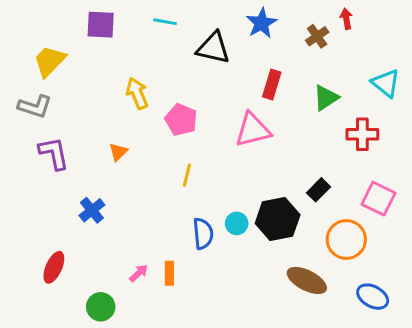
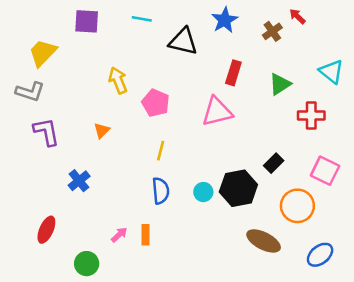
red arrow: (346, 19) -> (297, 16), turned -36
blue semicircle: (203, 234) -> (161, 191), moved
blue ellipse: (373, 297) -> (320, 255), turned -68

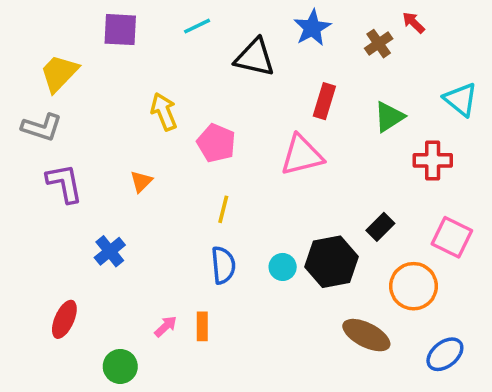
cyan line: (142, 19) -> (197, 26), turned -36

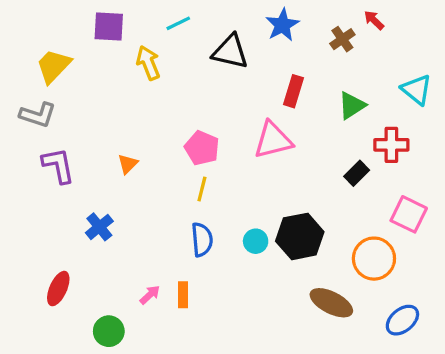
yellow arrow: (164, 112) -> (148, 63), moved
pink pentagon: (216, 143) -> (202, 148), moved
black rectangle: (380, 227) -> (357, 173), moved

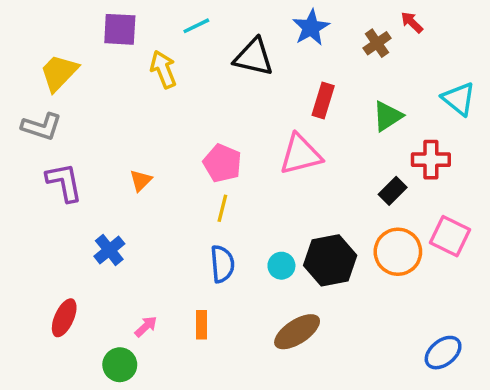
orange circle: (374, 259) -> (398, 252), moved
pink arrow: (150, 295) -> (146, 326), moved
brown ellipse: (331, 303) -> (297, 332), moved, turned -60

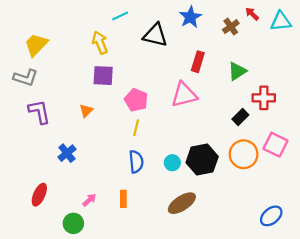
purple square: (120, 29) -> (103, 76), moved
cyan triangle: (459, 99) -> (281, 21), moved, turned -45

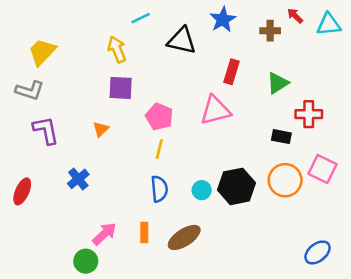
brown cross: (231, 27) -> (270, 31), turned 35
black rectangle: (240, 117) -> (281, 137), turned 56
red ellipse: (39, 195) -> (22, 191), moved
pink arrow: (89, 200) -> (104, 234), size x1.5
brown ellipse: (182, 203) -> (184, 237), moved

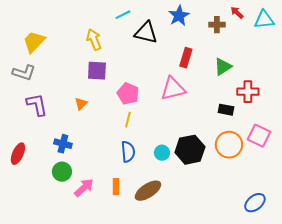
cyan line: (141, 18) -> (123, 15), moved
blue cross: (78, 179) -> (63, 144), turned -36
green circle: (86, 261) -> (62, 172), moved

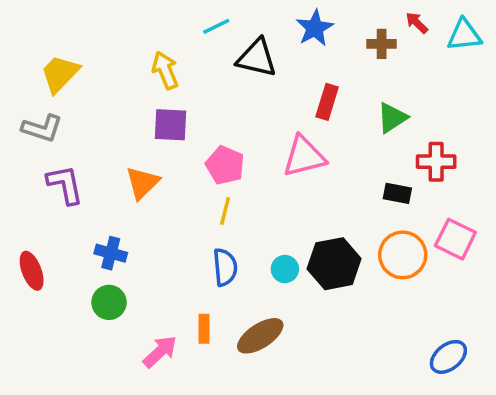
orange triangle: (81, 104) -> (142, 183), size x1.5
red ellipse: (18, 154) -> (32, 271), turned -45
pink arrow: (84, 188) -> (160, 352), moved

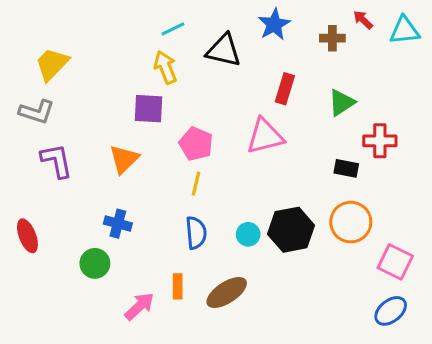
cyan line: (216, 26) -> (173, 29), moved
yellow arrow: (165, 70) -> (165, 67), moved
pink square: (455, 239) -> (395, 262), moved
blue cross: (111, 253) -> (118, 224), moved

